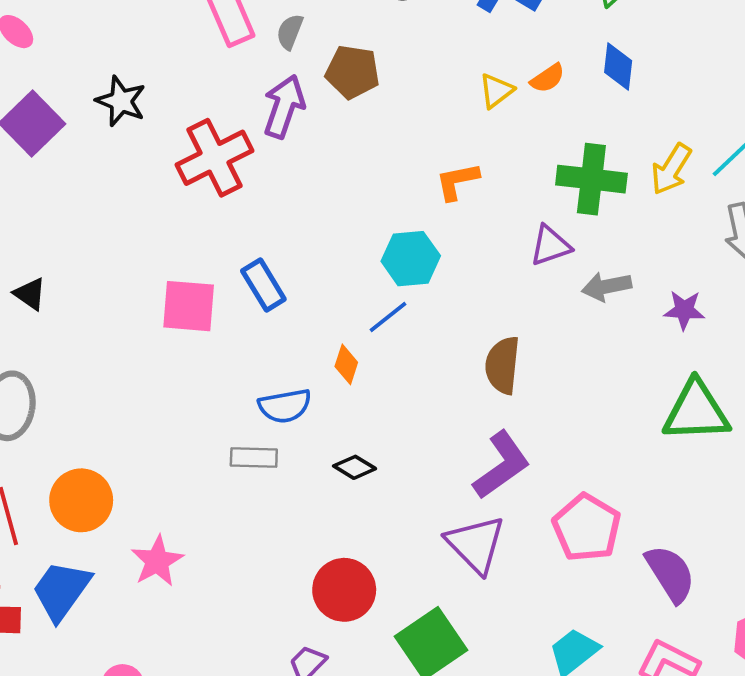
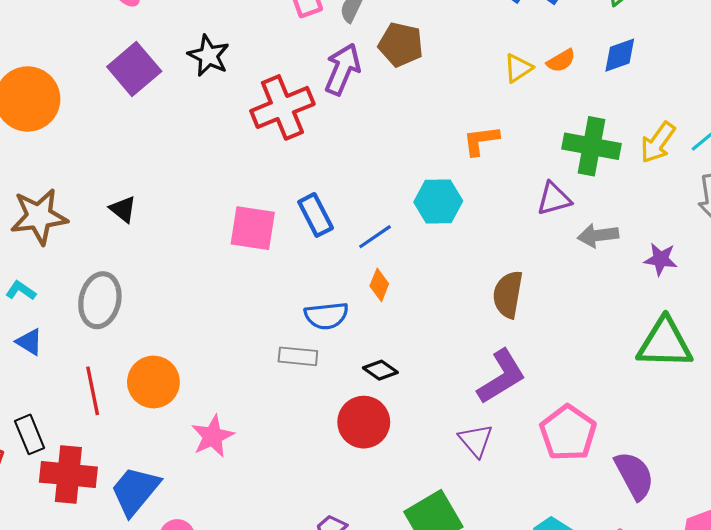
blue diamond: (618, 67) -> (620, 55), turned 60
blue line: (388, 317) -> (375, 237), moved
purple triangle: (476, 544) -> (476, 440), size x0.7
blue trapezoid: (61, 590) -> (135, 491), moved
red circle: (344, 590) -> (364, 422), moved

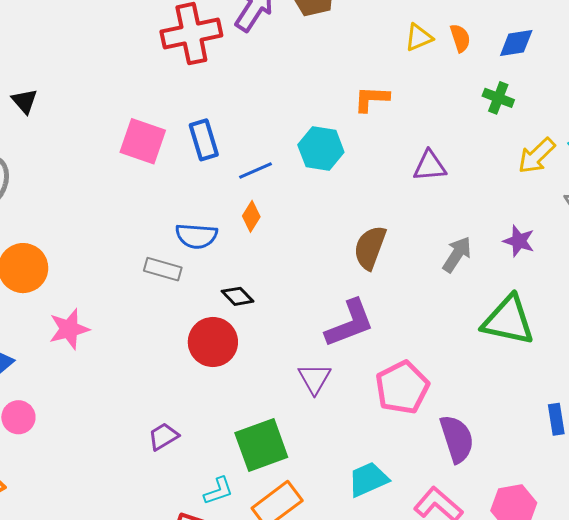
orange semicircle: (561, 61) -> (460, 38), turned -88
yellow arrow: (658, 142) -> (537, 156), moved
green cross: (592, 146) -> (498, 98), moved, size x0.6
gray arrow: (598, 235) -> (457, 254), moved, turned 120

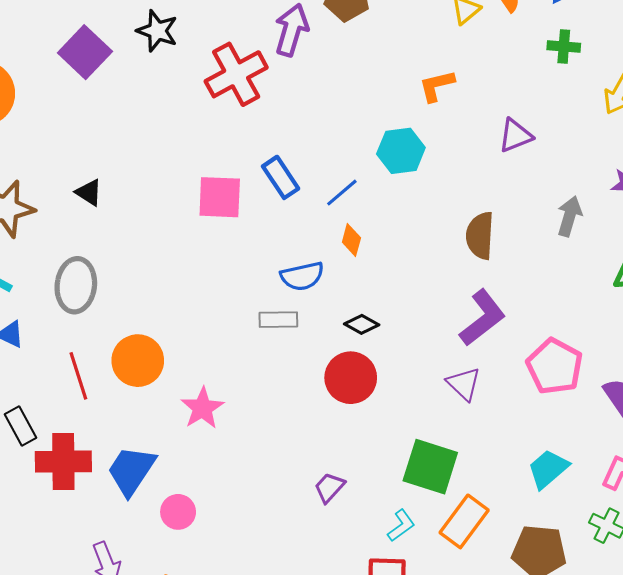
green square: (261, 445) -> (430, 467), turned -36

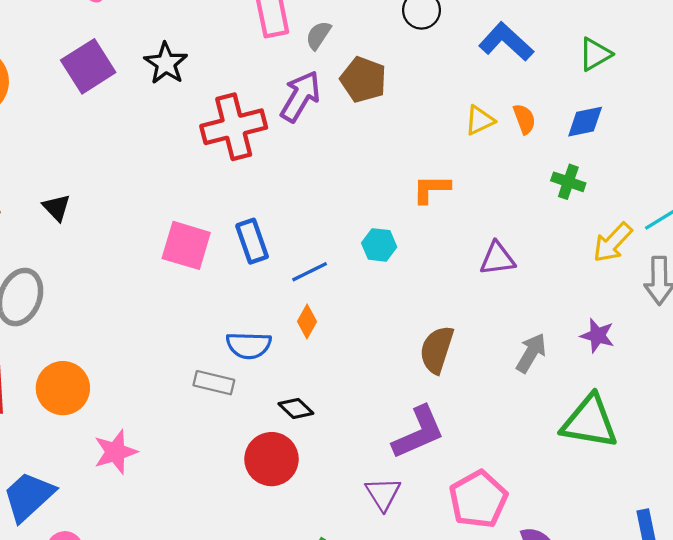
cyan hexagon: (401, 151) -> (379, 245), size x0.7

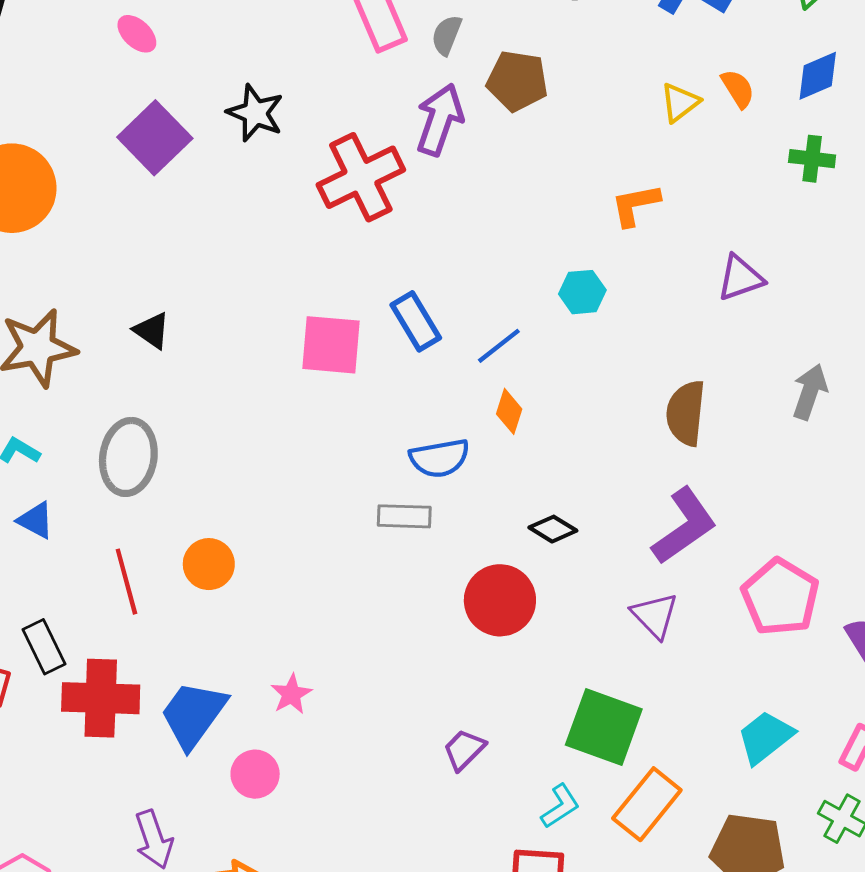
orange circle: (63, 388) -> (209, 564), size x0.7
black diamond: (296, 409) -> (553, 529), moved
pink star: (115, 452) -> (291, 694), moved, size x0.7

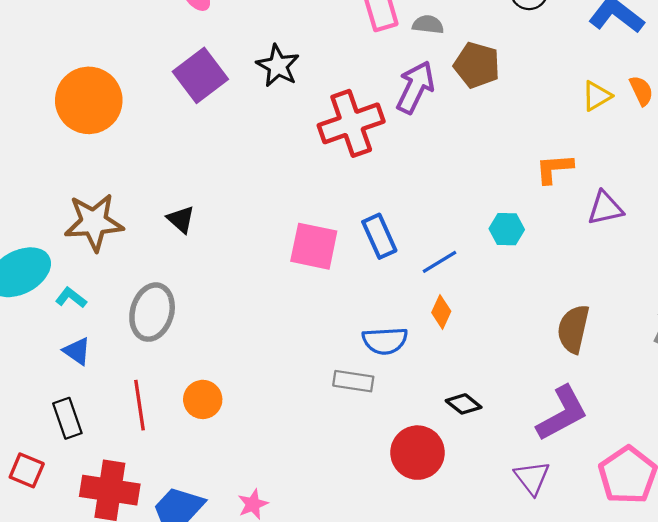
gray semicircle: (447, 35) -> (428, 25), turned 68
purple triangle: (740, 278) -> (605, 208), moved
black rectangle: (44, 647) -> (67, 418), moved

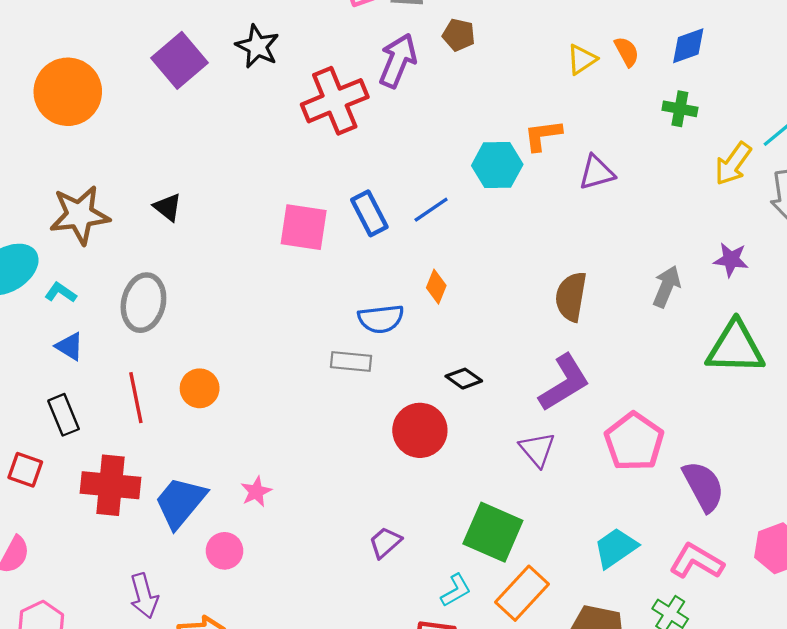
brown pentagon: (477, 65) -> (459, 35), size x0.7
cyan hexagon: (507, 229) -> (497, 165), moved, size x1.4
blue line: (439, 262) -> (431, 210), moved

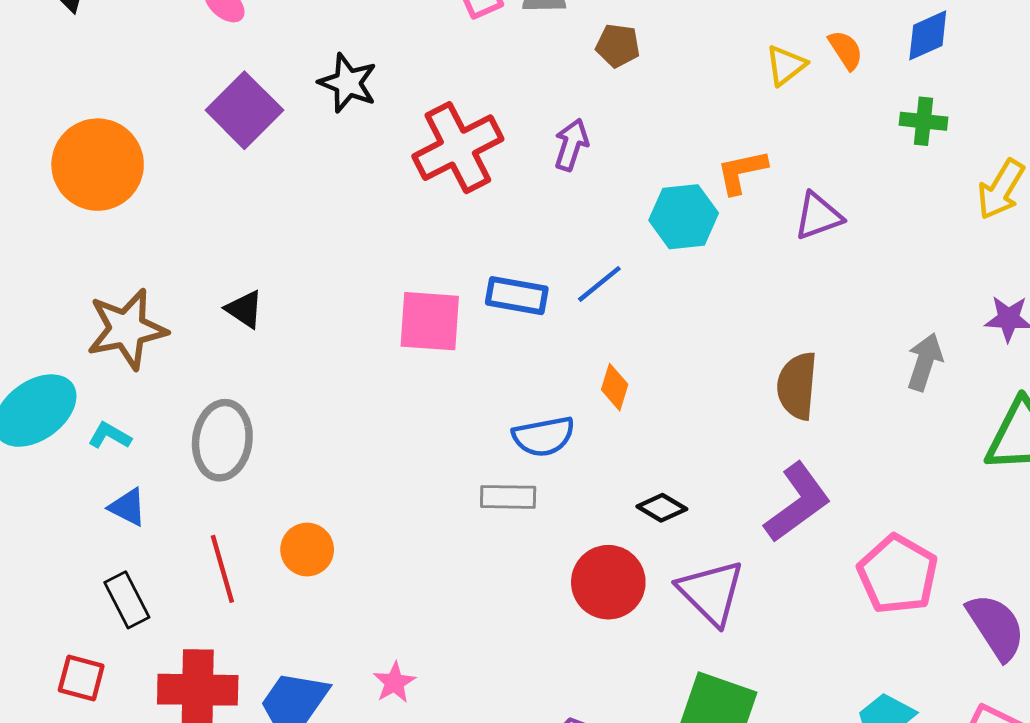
purple arrow: (398, 61) -> (571, 145), moved, size x0.7
blue rectangle: (369, 213) -> (517, 296), turned -48
purple triangle: (537, 450) -> (711, 592), moved, size x1.4

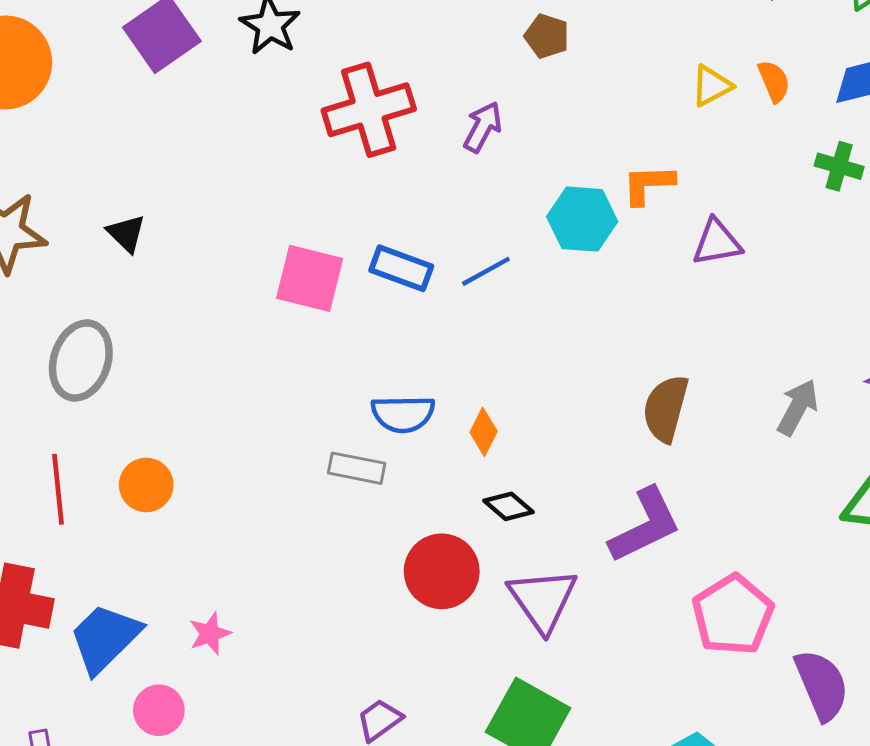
orange diamond: (615, 387) -> (484, 432), moved

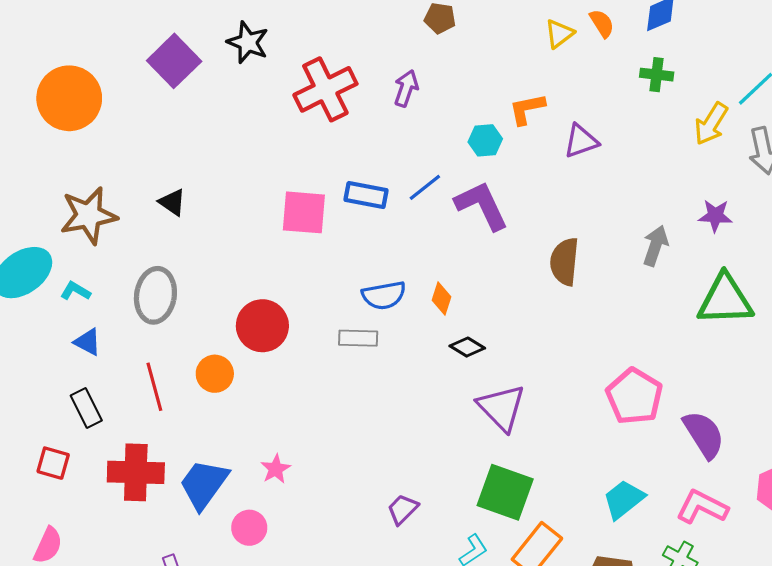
cyan hexagon: (582, 219) -> (485, 140), size x0.7
purple L-shape: (645, 525) -> (482, 206), moved, turned -80
red circle: (442, 571) -> (262, 326), moved

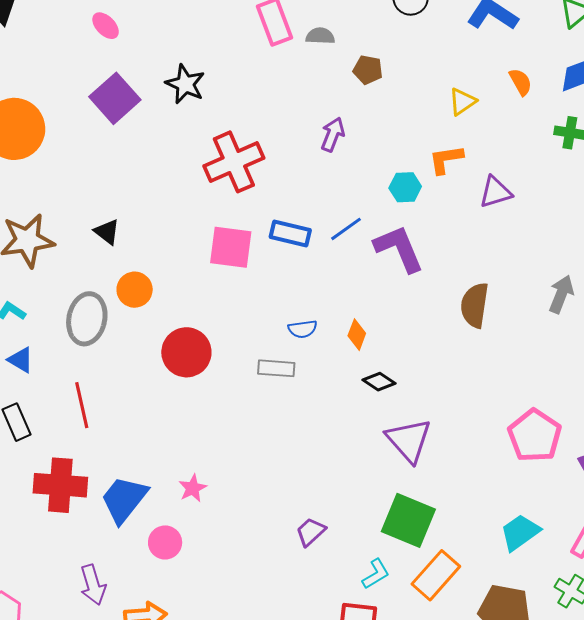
yellow triangle: (559, 34) -> (462, 102), moved
red cross: (325, 89) -> (234, 162), moved
blue semicircle: (384, 295) -> (303, 329), size x0.7
orange circle: (215, 374) -> (135, 290), moved

